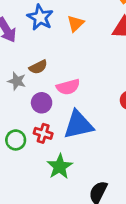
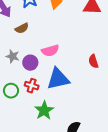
brown semicircle: (38, 67) -> (22, 28), moved
gray star: (17, 81) -> (13, 56), moved

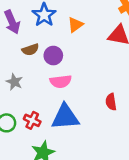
purple circle: (30, 63) -> (53, 56), moved

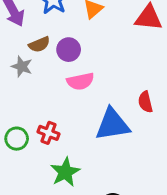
gray star: (14, 82) -> (22, 66), moved
blue triangle: (65, 117) -> (113, 125), moved

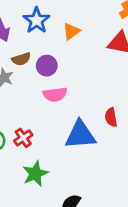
red cross: (49, 133) -> (23, 138), turned 30

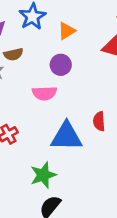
purple circle: (47, 66) -> (61, 65), moved
green star: (35, 174) -> (43, 175), moved

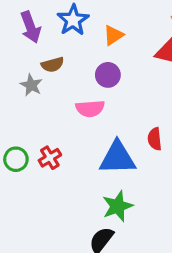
green star: (43, 175) -> (118, 206), moved

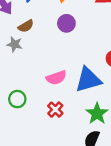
pink semicircle: (90, 109) -> (56, 78), moved
red cross: (50, 158) -> (55, 110), moved

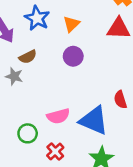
blue triangle: (88, 80) -> (94, 120), turned 36
green circle: (17, 99) -> (28, 133), moved

